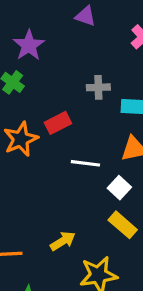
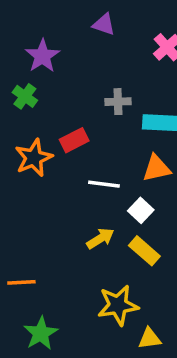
yellow arrow: (63, 241) -> (100, 239), moved

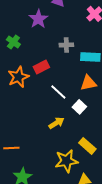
purple star: (42, 56) -> (38, 19), moved
white line: (104, 184) -> (58, 92), turned 36
yellow rectangle: (144, 251) -> (87, 146), moved

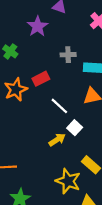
white square: (79, 107) -> (75, 128), moved
yellow star: (66, 161) -> (68, 181), turned 30

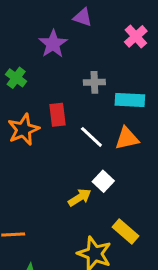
red rectangle: (41, 79) -> (57, 115), turned -70
white line: (59, 106) -> (91, 137), moved

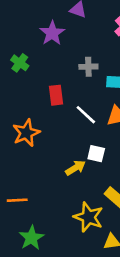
orange star: (24, 130) -> (26, 133), moved
white square: (103, 181) -> (96, 154), turned -30

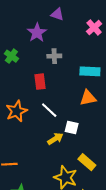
gray cross: (88, 67) -> (54, 56), moved
white line: (86, 115) -> (49, 110), moved

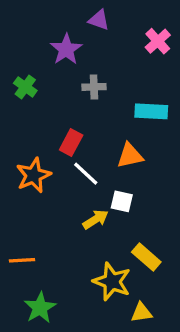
red rectangle: (40, 82) -> (71, 143), moved, turned 35
orange triangle: (88, 98) -> (130, 156), moved

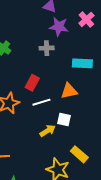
purple star: (66, 49) -> (59, 27), moved, turned -30
white line: (86, 174) -> (41, 102), turned -60

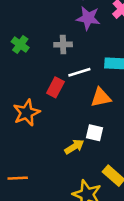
gray cross: (47, 48) -> (63, 45), moved
white line: (41, 102) -> (79, 72), moved

